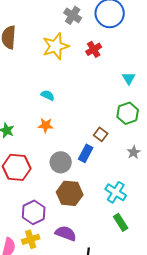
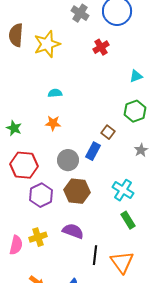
yellow star: (56, 46) -> (47, 44), moved
cyan triangle: (129, 78) -> (136, 76), turned 40
cyan semicircle: (48, 95) -> (55, 93), turned -32
purple hexagon: (34, 212) -> (41, 195), moved

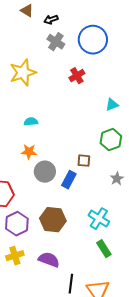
brown square: (108, 132) -> (84, 161), turned -32
gray circle: (68, 160) -> (45, 172), moved
yellow cross: (38, 237) -> (15, 256), moved

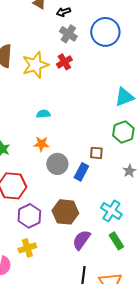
red cross: (77, 76) -> (64, 62), moved
cyan triangle: (112, 105) -> (124, 97), size x1.5
purple semicircle: (49, 260) -> (81, 240), moved, turned -75

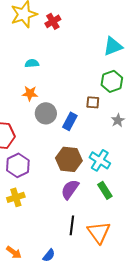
red cross: (64, 62) -> (53, 21), moved
brown square: (96, 153) -> (93, 102), moved
brown hexagon: (65, 212) -> (69, 159), moved

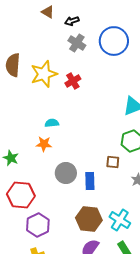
orange star: (30, 93) -> (44, 144), moved
blue rectangle: (70, 121) -> (90, 181), turned -30

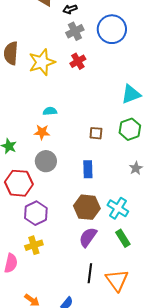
gray cross: (77, 43) -> (75, 31), turned 30
red cross: (73, 81) -> (78, 61), moved
brown square: (113, 162) -> (96, 133), moved
gray circle: (66, 173) -> (46, 161), moved

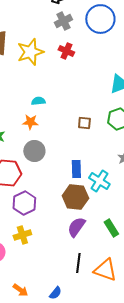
red cross: (78, 61) -> (66, 51), turned -35
blue rectangle: (88, 169) -> (76, 169), moved
cyan cross: (118, 208) -> (99, 181), moved
orange triangle: (117, 280) -> (105, 270), turned -35

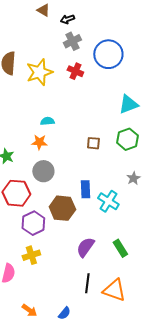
blue circle: (100, 19) -> (108, 54), moved
brown hexagon: (75, 197) -> (62, 208), moved

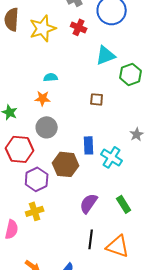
cyan triangle: (128, 104) -> (106, 55), moved
green hexagon: (127, 139) -> (131, 74), moved

